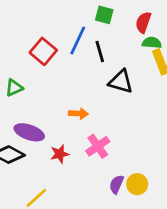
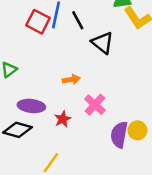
red square: (43, 51) -> (38, 22), moved
black triangle: (121, 82) -> (102, 43), turned 35
purple semicircle: (116, 184) -> (119, 135), size x1.5

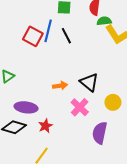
black triangle: (102, 43) -> (89, 82), moved
red star: (63, 119) -> (45, 126), moved
yellow circle: (137, 130) -> (113, 102), moved

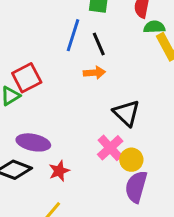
red square: (33, 36) -> (27, 78), moved, turned 30
orange arrow: (60, 86) -> (94, 73), moved
yellow circle: (113, 102) -> (131, 160), moved

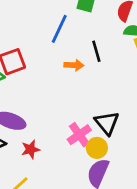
black line: (99, 44) -> (96, 51), moved
black triangle: (126, 113) -> (107, 123), moved

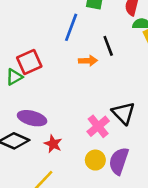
yellow circle: (97, 148) -> (95, 160), moved
red star: (31, 149) -> (53, 144), turned -30

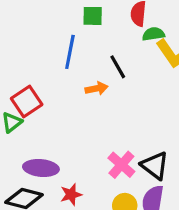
black triangle: (123, 113) -> (155, 165), moved
red star: (53, 144) -> (71, 195), turned -30

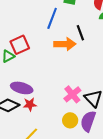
orange arrow: (96, 88) -> (65, 44), size x1.5
red star: (71, 195) -> (30, 104), moved

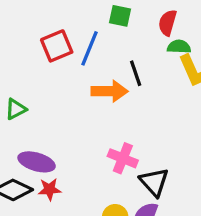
red square: (20, 45) -> (57, 46), moved
pink cross: (72, 94) -> (123, 158), moved, turned -30

